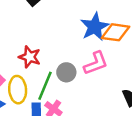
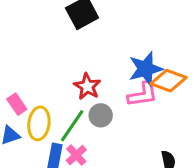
red star: (30, 57) -> (87, 86), moved
pink L-shape: (96, 63) -> (143, 94), moved

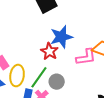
blue star: (146, 69) -> (61, 37), moved
gray circle: (101, 115) -> (57, 82), moved

